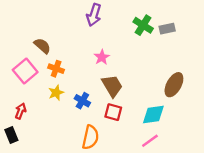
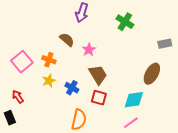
gray rectangle: (167, 29) -> (165, 44), moved
brown semicircle: (42, 46) -> (67, 40), moved
red arrow: (21, 111) -> (18, 97), turned -56

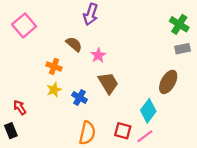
green cross: (125, 22) -> (179, 24), moved
pink square: (22, 62) -> (24, 25), moved
red square: (99, 98) -> (123, 131), moved
cyan diamond: (134, 100) -> (148, 111), turned -45

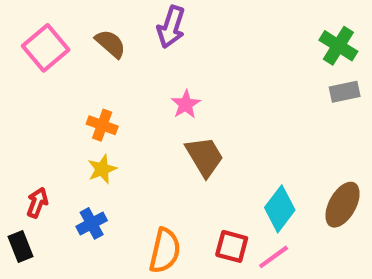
brown semicircle: (74, 44) -> (110, 44), moved
brown ellipse: (168, 82) -> (343, 205), moved
blue cross: (80, 97) -> (92, 223), moved, turned 32
red arrow: (20, 107) -> (37, 203), turned 56

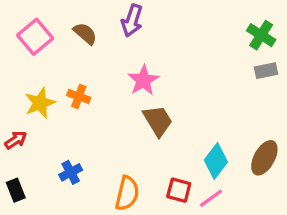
pink star: (186, 104) -> (143, 80), size x1.4
yellow star: (102, 169) -> (40, 103), moved, size x1.4
red arrow: (37, 203) -> (16, 140), moved, turned 35

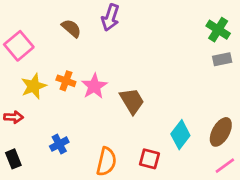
pink square: (35, 37) -> (19, 46), moved
pink star: (143, 80) -> (94, 86), moved
red arrow: (16, 140) -> (13, 117), turned 36
pink line: (211, 198) -> (225, 166), moved

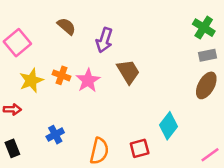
purple arrow: (110, 18) -> (104, 40), moved
brown trapezoid: (132, 101) -> (128, 72), moved
brown ellipse: (221, 132) -> (206, 85), moved
red square: (149, 159) -> (140, 148), turned -30

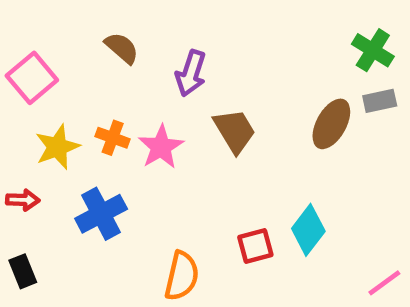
brown ellipse: (206, 85) -> (331, 124), moved
blue cross: (55, 135) -> (101, 214), moved, size x1.5
red square: (140, 148) -> (255, 246), moved

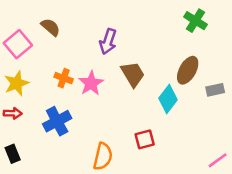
brown semicircle: (122, 48) -> (51, 27), moved
green cross: (373, 50) -> (195, 21), moved
gray rectangle: (380, 101) -> (215, 90), moved
yellow star: (57, 147) -> (17, 83), moved
cyan diamond: (308, 230) -> (168, 99), moved

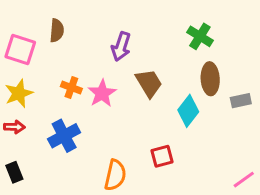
green cross: (195, 21) -> (200, 36), moved
brown semicircle: (51, 27) -> (57, 31), turned 54
pink square: (18, 44) -> (20, 50), turned -32
brown ellipse: (188, 70) -> (210, 79), turned -32

